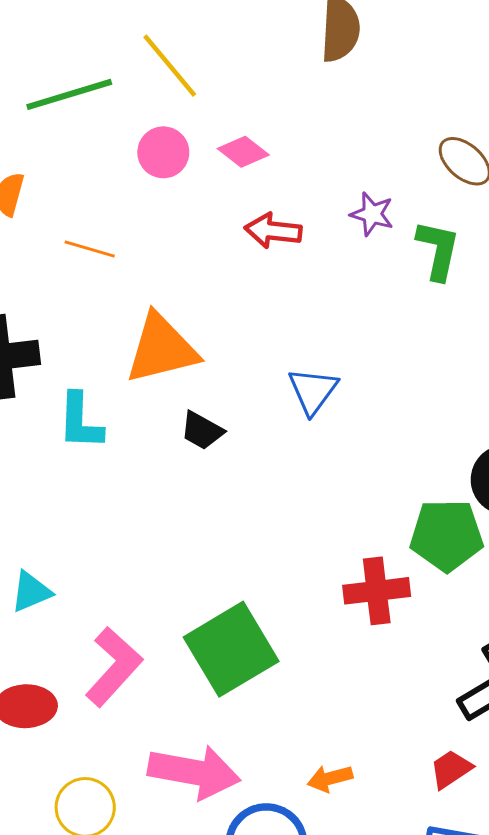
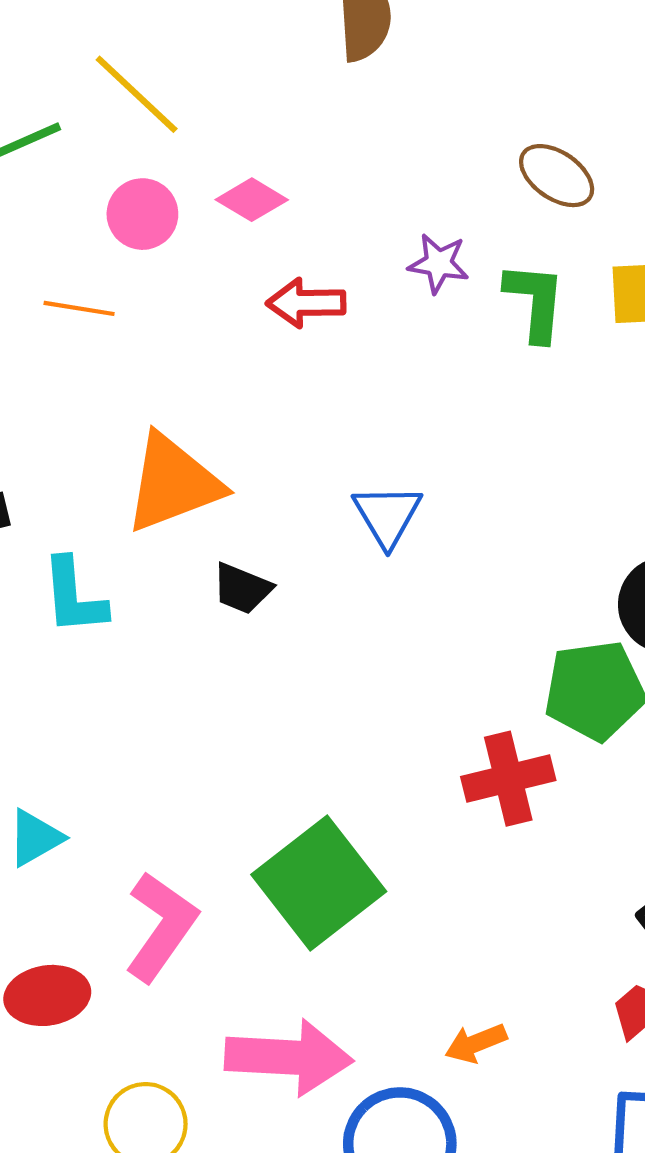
orange line: (90, 249) -> (79, 308), moved

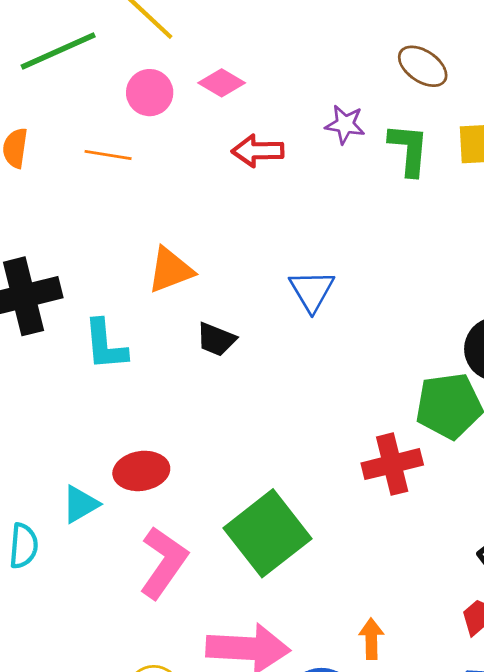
orange triangle: (173, 483) -> (170, 270), size x0.7
red ellipse: (47, 995) -> (141, 471), moved
orange arrow: (476, 1043) -> (371, 639), turned 111

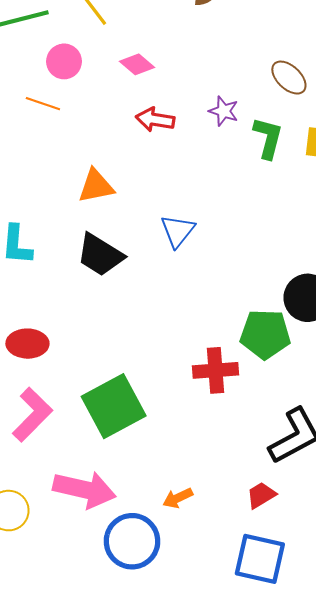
pink circle: (150, 93) -> (64, 61), moved
orange triangle: (170, 270) -> (96, 186), moved
black trapezoid: (216, 339) -> (100, 255), size x1.6
orange arrow: (371, 639) -> (178, 498), turned -124

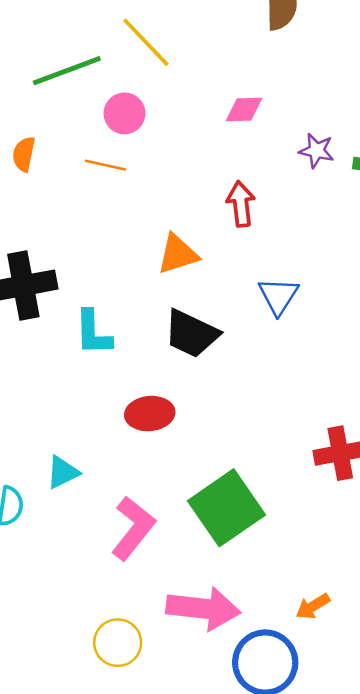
pink diamond: (137, 64) -> (244, 109), moved, turned -36
red arrow: (155, 120) -> (241, 204), moved, turned 81
red ellipse: (27, 344) -> (150, 414), moved

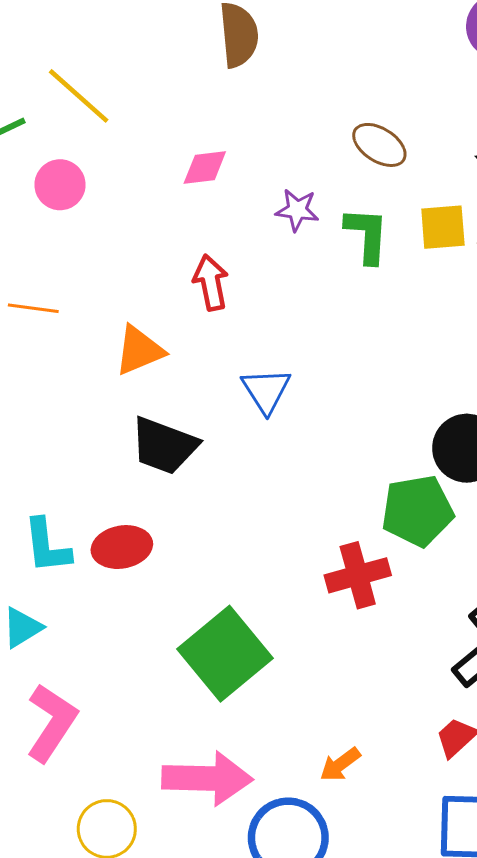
orange line: (105, 165) -> (33, 308), moved
cyan L-shape: (93, 333) -> (47, 546), moved
pink L-shape: (133, 528) -> (52, 723), moved

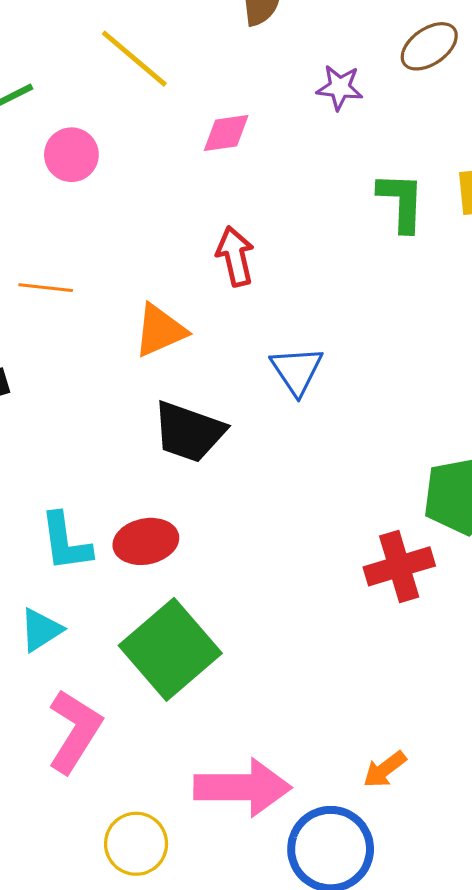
yellow line: (79, 96) -> (134, 59), moved
brown ellipse: (379, 145) -> (429, 46), moved, turned -66
purple star: (297, 210) -> (340, 87), moved
green square: (225, 654) -> (170, 649), moved

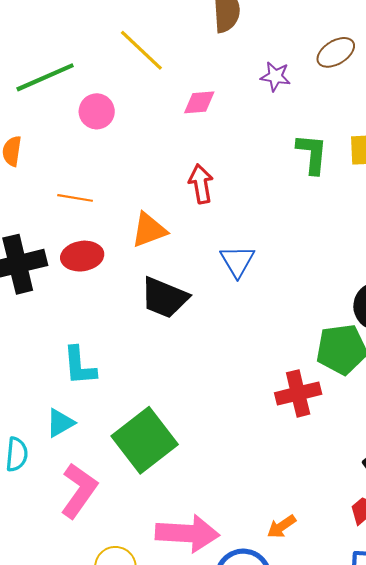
red ellipse: (146, 541) -> (82, 256), moved

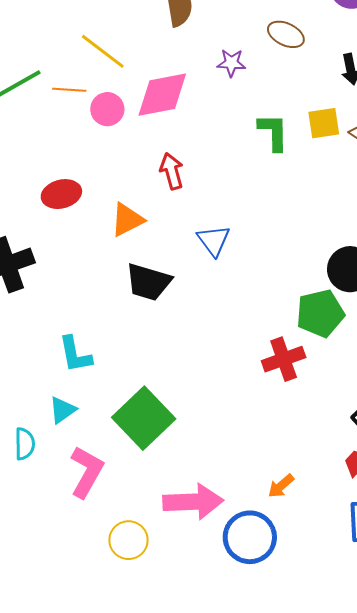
brown ellipse: (336, 52) -> (286, 34), turned 63
pink diamond: (199, 102) -> (162, 95), size x1.8
pink circle: (97, 111) -> (107, 109), moved
orange line: (75, 198) -> (69, 90), moved
red ellipse: (82, 256) -> (61, 194), moved

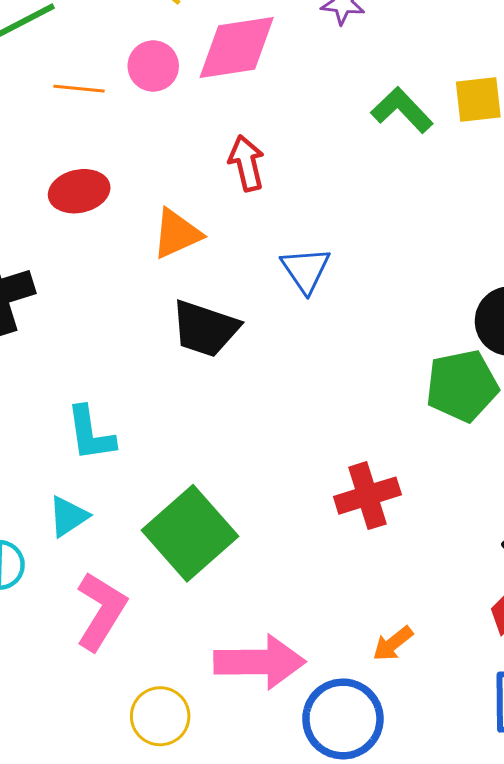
orange line: (69, 90) -> (79, 89), moved
green L-shape: (273, 132) -> (402, 110), turned -45
red cross: (284, 359) -> (367, 496), moved

